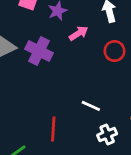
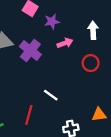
white line: (91, 106) -> (51, 95), moved

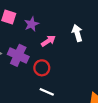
white arrow: (93, 30) -> (77, 33), moved
red circle: (91, 63) -> (42, 68), moved

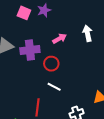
purple star: (32, 24) -> (44, 10), moved
purple cross: (18, 55) -> (30, 50), turned -36

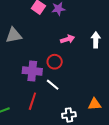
purple cross: (30, 50) -> (32, 71), moved

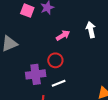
white line: (53, 85) -> (59, 83), turned -48

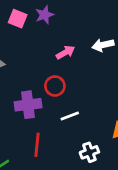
white arrow: (91, 30) -> (103, 45), turned -91
white line: (59, 83) -> (70, 116), moved

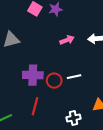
red circle: (55, 86) -> (54, 81), moved
white line: (70, 116) -> (74, 77), moved

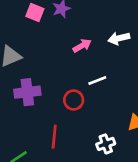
purple cross: (33, 75) -> (27, 92), moved
white line: (74, 77) -> (97, 80), moved

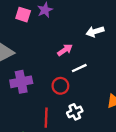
pink arrow: (82, 46) -> (65, 50), moved
white cross: (106, 144) -> (75, 112), moved

